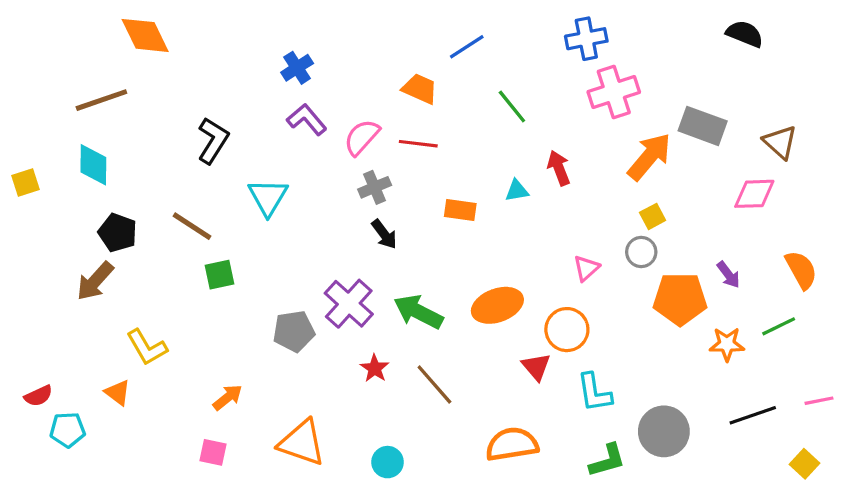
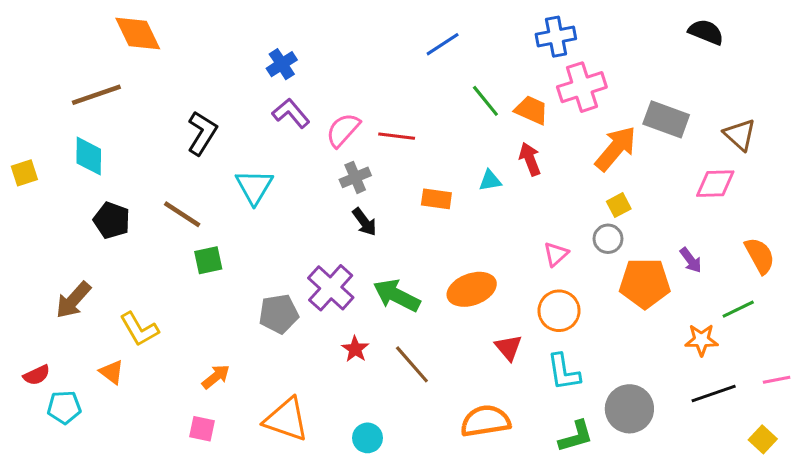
orange trapezoid: (420, 89) -> (531, 110), moved
brown arrow: (95, 281) -> (73, 300), moved
orange circle: (567, 330) -> (559, 311), moved
orange star: (727, 344) -> (701, 340), moved

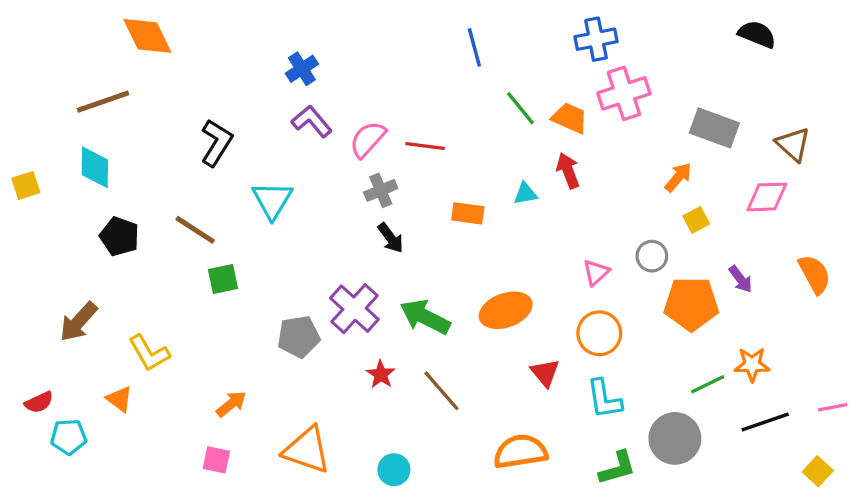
blue line: (443, 44) -> (474, 47), turned -72
orange arrow: (616, 148) -> (678, 177), moved, size x0.6
yellow square: (619, 205) -> (696, 220), moved
green line: (738, 309) -> (708, 384), moved

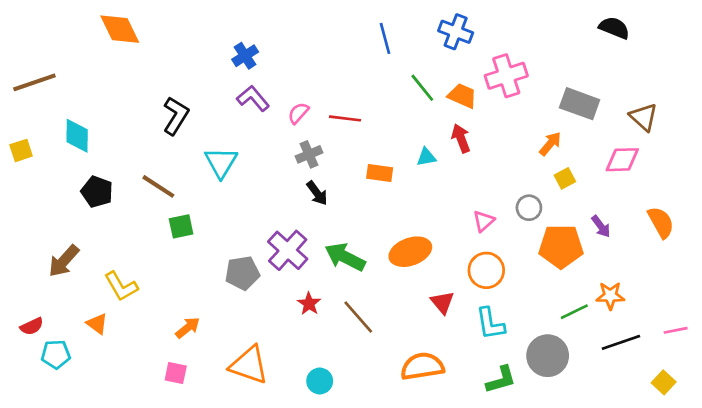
blue cross: (596, 39) -> (456, 32), moved, turned 32
brown line: (103, 102) -> (34, 82), moved
pink semicircle: (368, 139) -> (298, 113), size x0.7

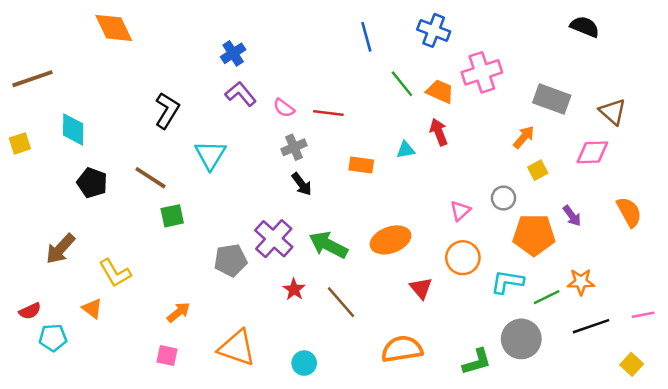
pink semicircle: (298, 113) -> (284, 108), turned -95
cyan L-shape: (490, 324) -> (507, 282), moved, turned 108

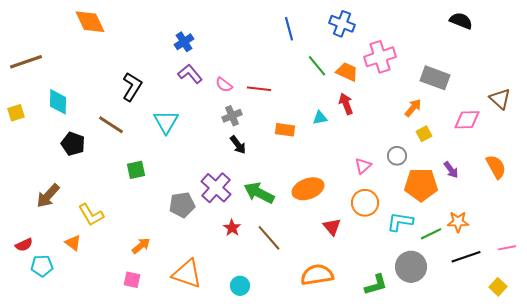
brown triangle: (613, 112) -> (500, 99), moved
brown line: (151, 178) -> (111, 125), moved

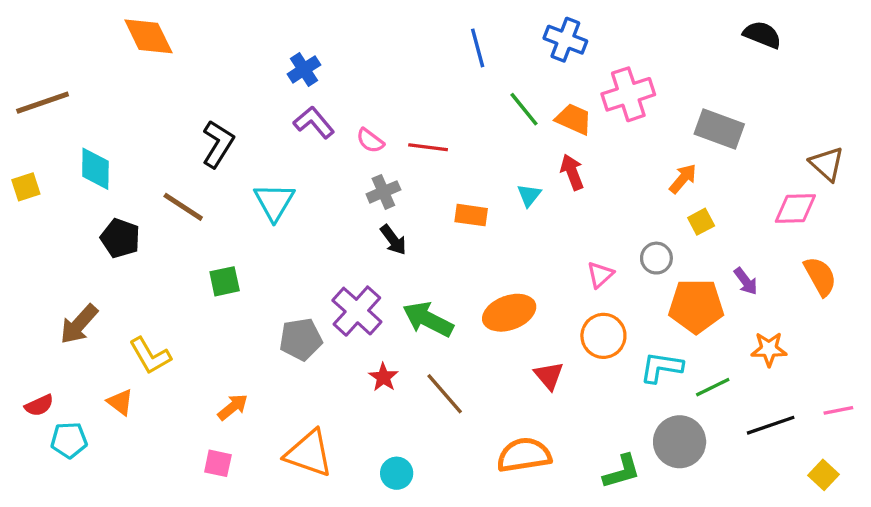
cyan triangle: (320, 118) -> (529, 195), turned -42
pink diamond: (467, 120) -> (795, 208), moved
orange star: (458, 222) -> (769, 349), moved

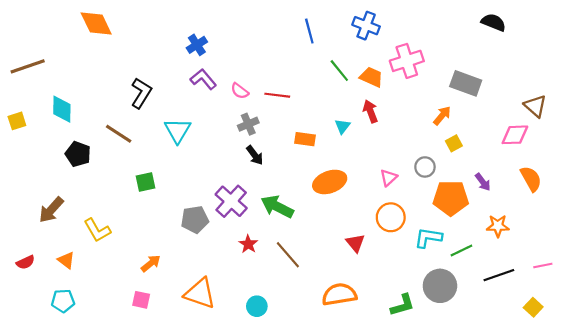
orange ellipse: (509, 313) -> (330, 182), moved
orange triangle: (120, 402) -> (66, 260), moved
cyan pentagon: (69, 440) -> (63, 301), moved

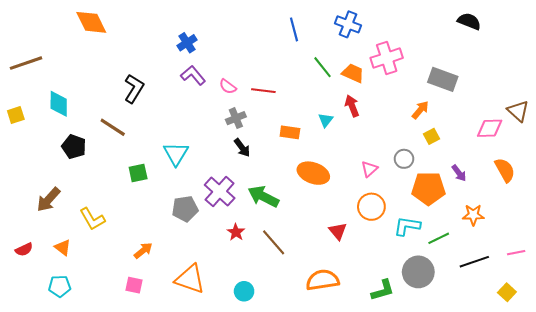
brown triangle: (535, 106) -> (518, 111), moved
cyan triangle: (178, 131) -> (176, 154), moved
orange ellipse: (330, 182) -> (313, 173), turned 40

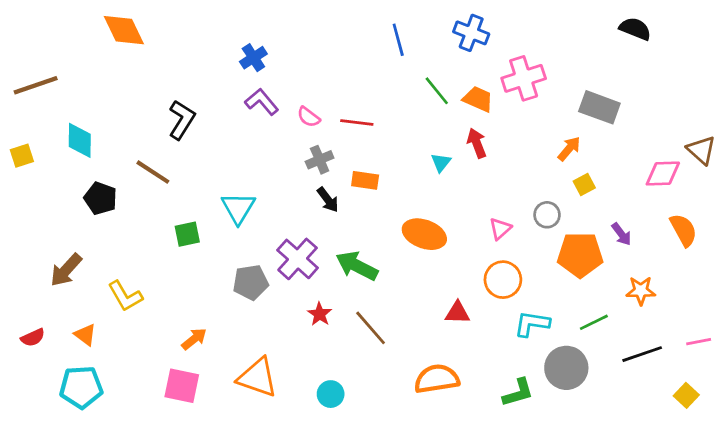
orange rectangle: (290, 132) -> (365, 180), moved
cyan L-shape: (407, 226) -> (532, 324), moved
red triangle: (338, 231) -> (457, 313), turned -48
pink square: (134, 285) -> (182, 386), size x1.5
cyan pentagon: (60, 286) -> (81, 387), size x1.4

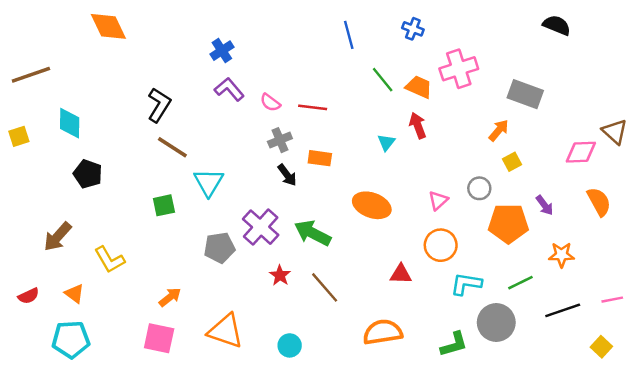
blue cross: (471, 33) -> (413, 29), size x0.7
brown line: (153, 172) -> (172, 147), moved

